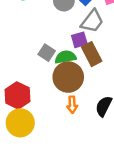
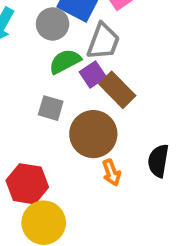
green semicircle: (65, 57) -> (65, 61), moved

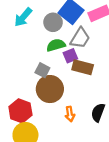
brown rectangle: (117, 90) -> (83, 67), turned -42
brown circle: (93, 134) -> (50, 89), moved

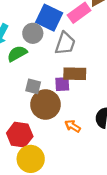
green semicircle: (56, 45) -> (17, 54), moved
purple square: (70, 56) -> (62, 84), moved, turned 32
orange arrow: (70, 114) -> (73, 126), turned 144

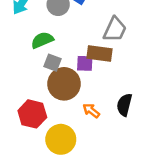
gray trapezoid: (65, 43) -> (115, 29), moved
green semicircle: (17, 54) -> (42, 40), moved
yellow circle: (31, 159) -> (61, 139), moved

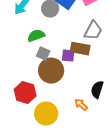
orange arrow: (91, 111) -> (81, 105), moved

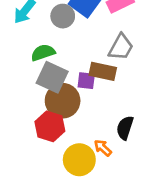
gray square: (43, 54) -> (52, 77), size x1.6
red hexagon: (25, 93) -> (50, 126), moved
yellow circle: (46, 114) -> (79, 160), moved

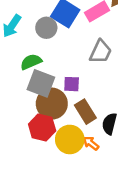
brown rectangle: (103, 71) -> (85, 112), moved, turned 50
yellow circle: (79, 160) -> (70, 139), moved

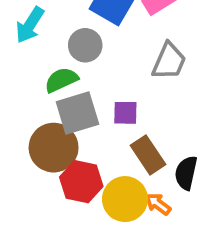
gray circle: (46, 28) -> (85, 45), moved
gray square: (41, 83) -> (77, 113), turned -36
brown circle: (52, 104) -> (54, 148), moved

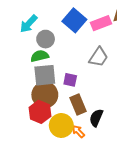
gray circle: (85, 45) -> (46, 39), moved
brown circle: (54, 148) -> (45, 95), moved

